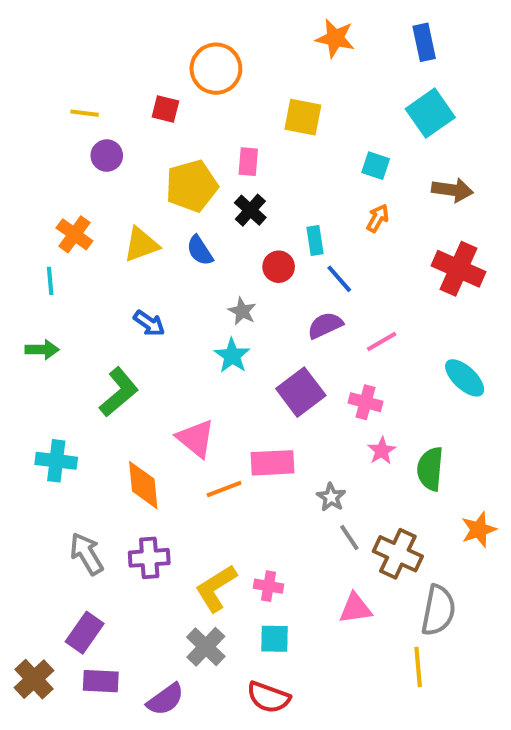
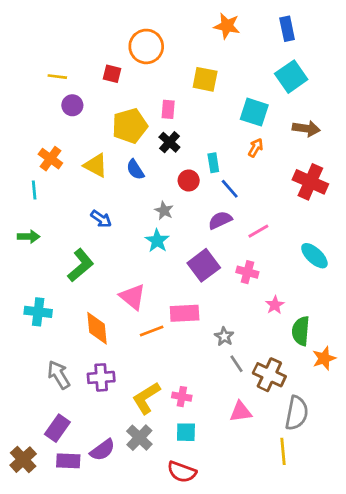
cyan square: (376, 166) -> (254, 112), size x1.5
yellow triangle: (141, 244) -> (96, 165), turned 48
pink star: (382, 451) -> (275, 305), moved
green semicircle: (430, 469) -> (301, 331), moved
purple semicircle: (165, 699) -> (102, 450), moved

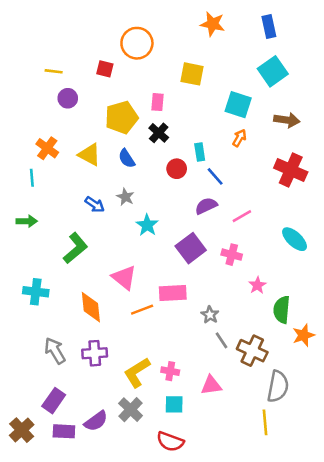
gray star: (164, 211) -> (125, 197), moved
pink triangle: (241, 412) -> (211, 385), moved

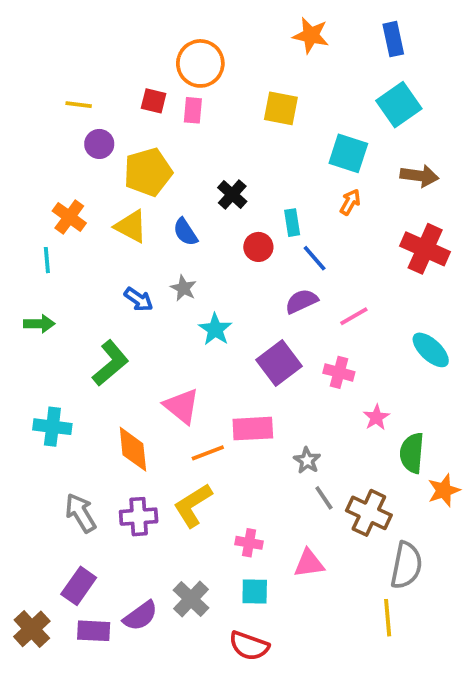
pink rectangle: (157, 102) -> (193, 110), moved
yellow pentagon: (122, 117) -> (148, 172), moved
yellow L-shape: (137, 372) -> (193, 505), moved

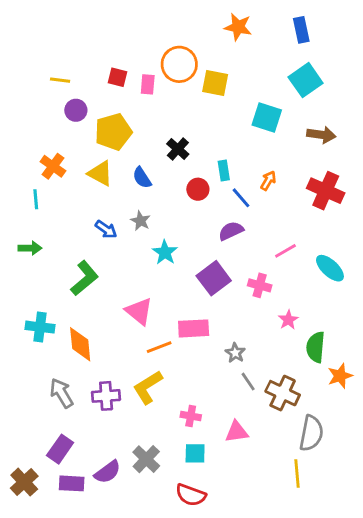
orange circle: (200, 63) -> (179, 64), moved
orange arrow: (350, 202) -> (268, 181), moved
pink line: (354, 316) -> (285, 251), moved
orange diamond: (133, 449) -> (80, 344), moved

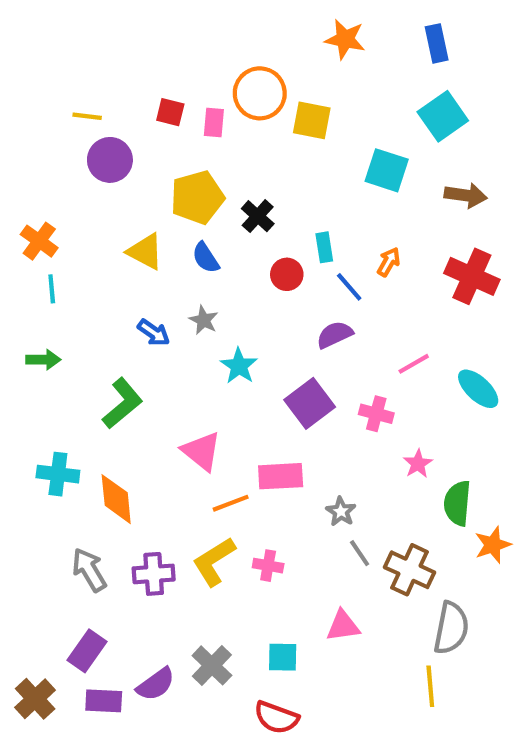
purple circle: (76, 110) -> (110, 160), size x1.4
yellow pentagon: (113, 132) -> (197, 197), moved
orange cross: (53, 166) -> (39, 241), moved
pink cross: (191, 416) -> (268, 566), moved

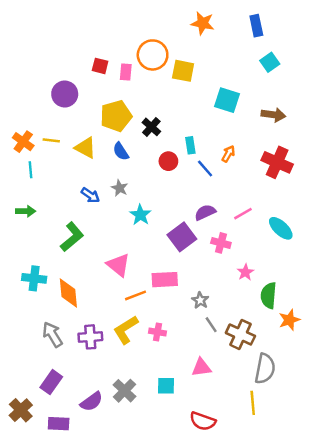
yellow line: (87, 116) -> (51, 140), moved
cyan square: (443, 116) -> (270, 62), moved, size x0.7
purple semicircle: (335, 335) -> (205, 212), moved
purple rectangle: (104, 701) -> (59, 424), moved
red semicircle: (276, 717) -> (203, 421), moved

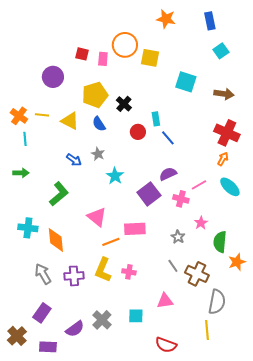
orange arrow: (228, 154) -> (223, 159), moved
pink line: (243, 214) -> (199, 185), moved
gray star: (200, 300) -> (178, 237), moved
yellow L-shape: (126, 330) -> (103, 270), turned -35

